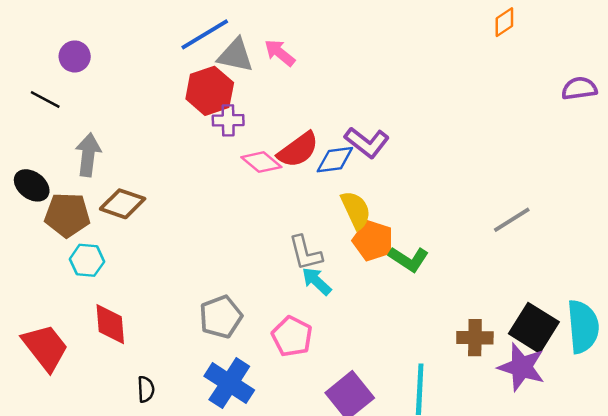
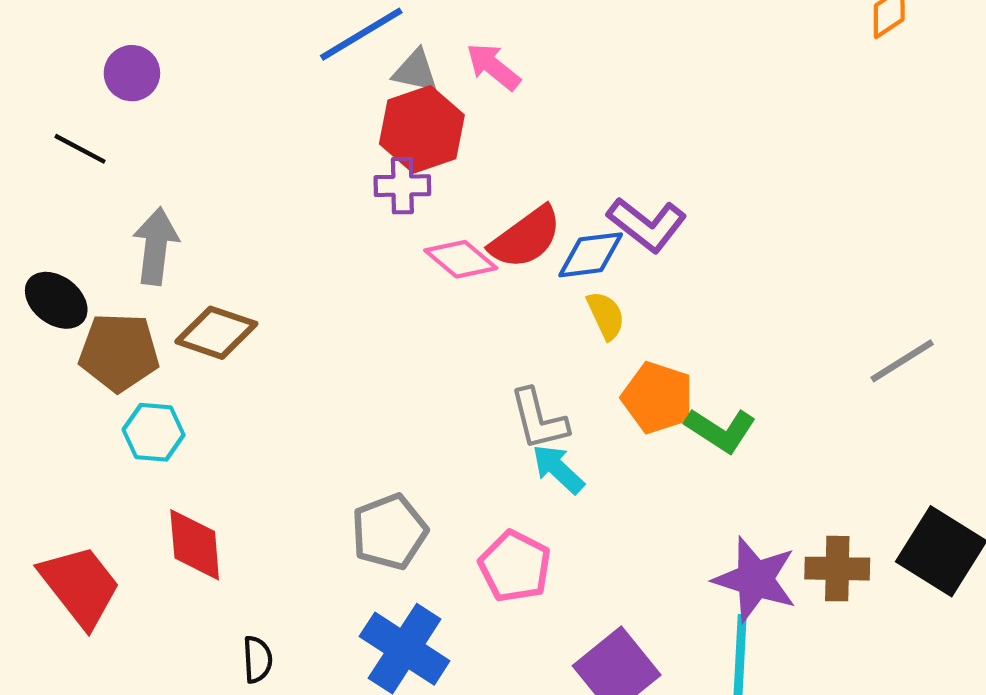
gray triangle: (235, 55) -> (415, 71), size x0.7
red hexagon: (210, 91) -> (422, 129), moved
yellow semicircle: (356, 210) -> (606, 315), moved, size x0.7
purple star: (522, 367) -> (755, 579), moved

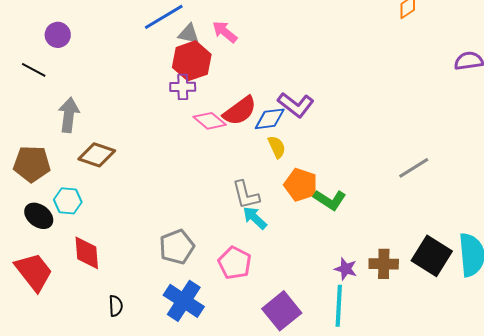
black ellipse: (56, 300) -> (39, 216), moved
brown pentagon: (119, 352) -> (32, 164), moved
purple star: (755, 579) -> (346, 269), size x0.6

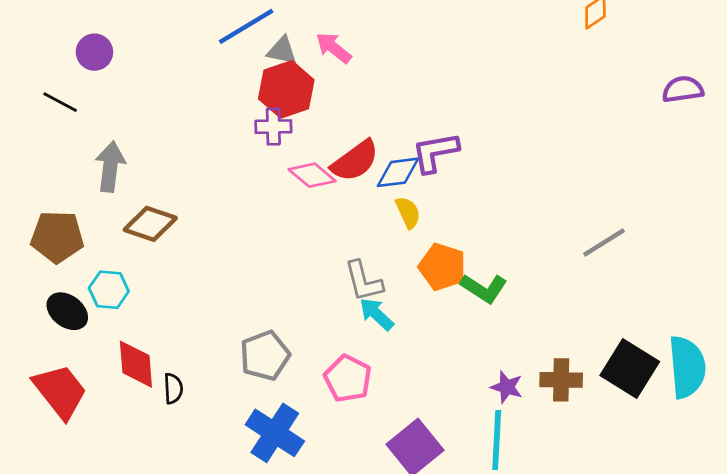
purple L-shape: (296, 105) -> (435, 152), turned 132
black semicircle: (116, 306) -> (173, 388), moved

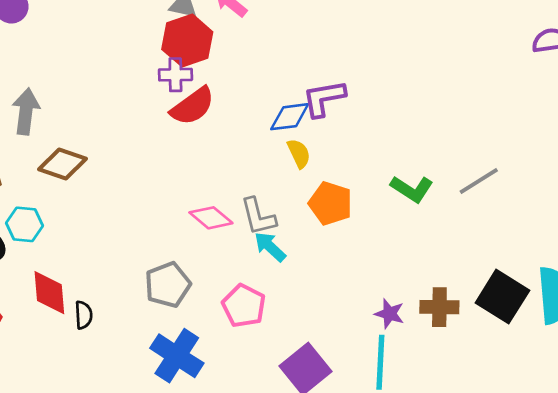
red semicircle: (355, 161) -> (193, 106), moved
pink diamond: (312, 175) -> (211, 218), moved
green L-shape: (484, 288) -> (412, 189), moved

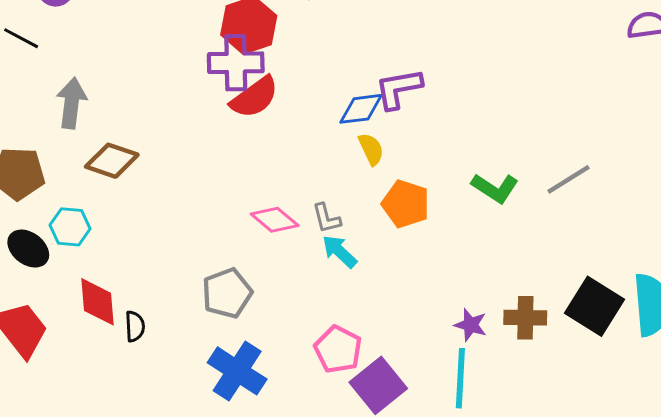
purple cross: (175, 75) -> (236, 63), size x1.5
gray L-shape: (258, 216) -> (326, 218), size x0.7
pink pentagon: (244, 306) -> (338, 349), moved

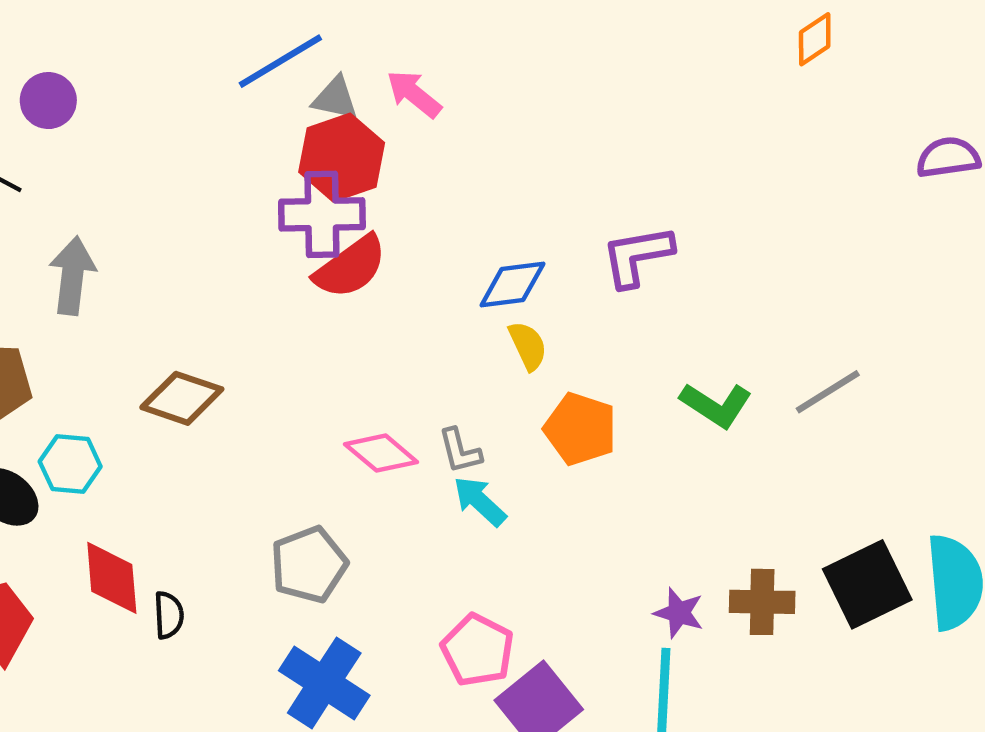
purple L-shape: (398, 89) -> (637, 256), moved
brown diamond: (112, 161) -> (182, 398), moved
black square: (594, 306) -> (867, 584), turned 32

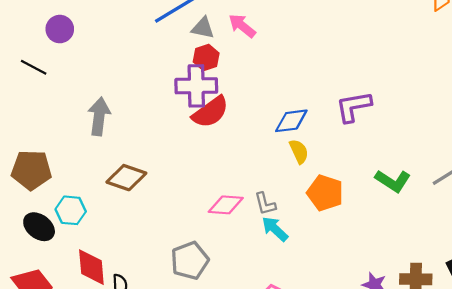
red hexagon: (342, 157) -> (206, 57), size x0.6
gray arrow: (72, 276) -> (99, 116), moved
pink diamond: (381, 453) -> (226, 205), turned -36

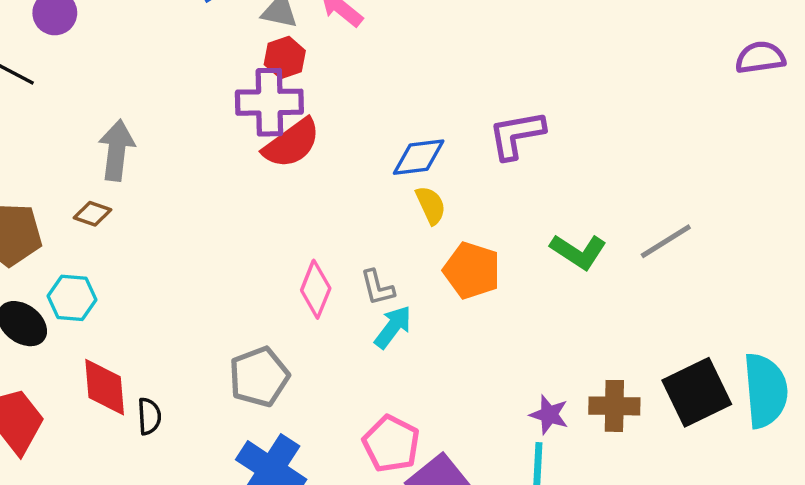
brown diamond: (126, 178) -> (93, 214), moved, size x0.6
pink diamond: (226, 205) -> (316, 289), turned -72
cyan arrow: (275, 229) -> (393, 327), turned 84

